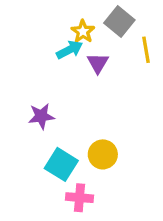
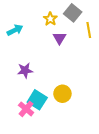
cyan arrow: (70, 50) -> (15, 30), moved
pink cross: (80, 198) -> (26, 109), moved, turned 35

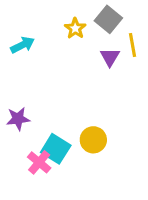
purple triangle: (59, 38) -> (110, 57), moved
purple star: (25, 70) -> (18, 119), moved

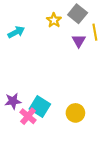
purple star: (18, 119) -> (13, 101), moved
yellow circle: (93, 140) -> (75, 113), moved

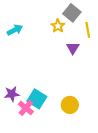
yellow star: (54, 20) -> (58, 26), moved
purple triangle: (79, 41) -> (73, 48), moved

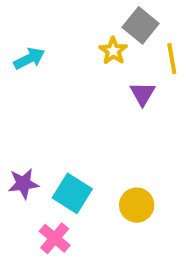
pink cross: (26, 108) -> (55, 238), moved

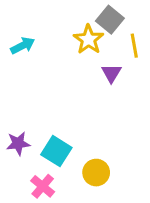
yellow star: (113, 51) -> (88, 39), size x1.4
yellow circle: (137, 205) -> (96, 173), moved

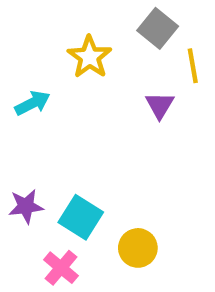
yellow star: (88, 39) -> (90, 57), moved
cyan arrow: (23, 46) -> (32, 103), moved

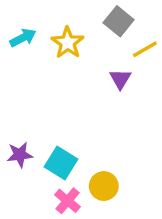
yellow line: (193, 66) -> (145, 49), turned 70
cyan arrow: (32, 103) -> (23, 38), moved
pink cross: (61, 268) -> (68, 201), moved

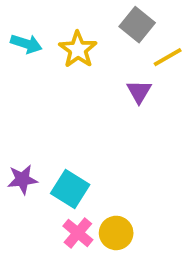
cyan arrow: (23, 38) -> (26, 44), turned 45
yellow circle: (104, 186) -> (116, 233), moved

